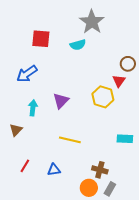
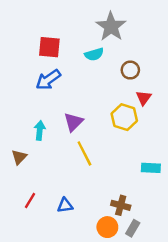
brown circle: (128, 64) -> (130, 70), moved
blue arrow: (27, 74) -> (48, 80), moved
yellow line: (70, 140) -> (84, 153), moved, turned 50

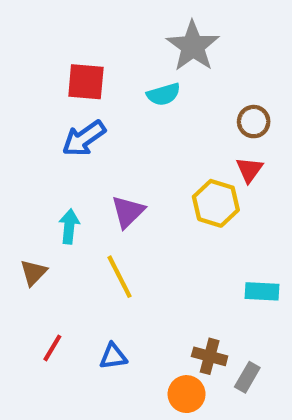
brown circle: (130, 70) -> (254, 122), moved
yellow line: (84, 153) -> (119, 277), moved
gray rectangle: (133, 228) -> (247, 377), moved

